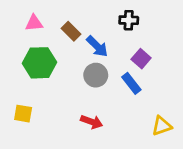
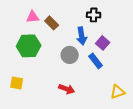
pink triangle: (34, 23) -> (33, 17), moved
blue arrow: (97, 46) -> (82, 36), moved, turned 36

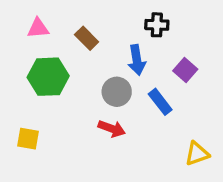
pink triangle: (33, 17) -> (38, 28), moved
purple square: (103, 43) -> (185, 70), moved
red arrow: (67, 89) -> (112, 129), moved

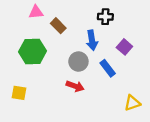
pink triangle: (38, 28) -> (36, 12), moved

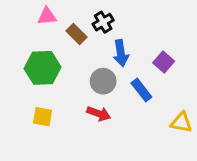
black cross: (105, 17) -> (103, 22), moved, turned -32
yellow square: (19, 93) -> (43, 117), moved
yellow triangle: (132, 103) -> (181, 122), moved, turned 30

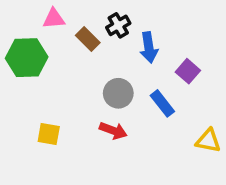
blue arrow: (121, 53) -> (149, 47), moved
green hexagon: (43, 68) -> (27, 58), moved

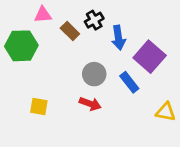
purple square: (188, 71) -> (150, 57), size x1.6

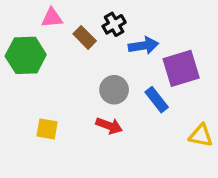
blue arrow: (118, 38) -> (144, 46), turned -90
purple square: (150, 57) -> (181, 68), turned 32

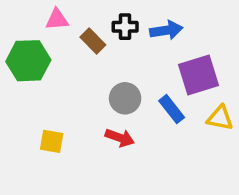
black cross: (114, 24) -> (125, 27), turned 30
blue arrow: (144, 46) -> (166, 30), moved
yellow triangle: (201, 136) -> (220, 118), moved

